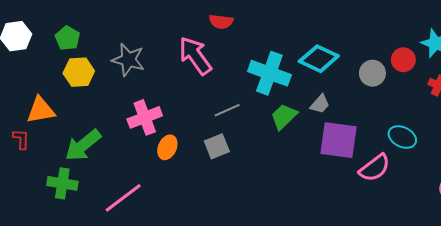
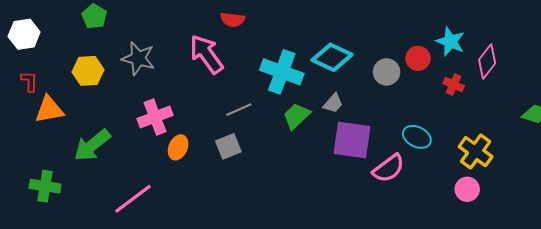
green pentagon: (67, 38) -> (94, 16), moved
red L-shape: (21, 139) -> (29, 81), moved
green cross: (62, 183) -> (45, 186), moved

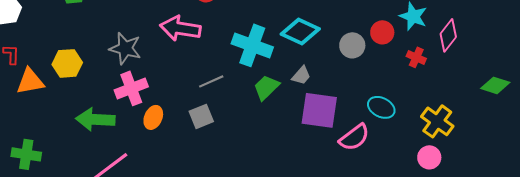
pink arrow: (206, 54) -> (180, 28), turned -45
gray star: (138, 58) -> (125, 48), moved
yellow hexagon: (88, 71) -> (67, 63), moved
green arrow: (92, 145) -> (95, 119), moved, turned 42

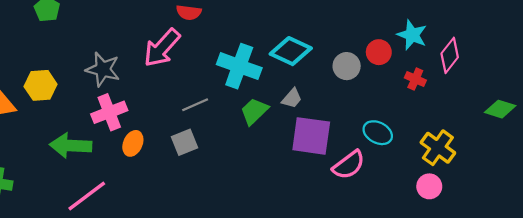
pink arrow: (180, 28) -> (162, 48), turned -57

